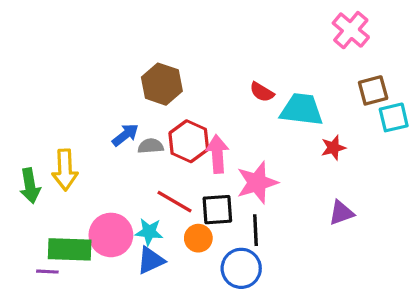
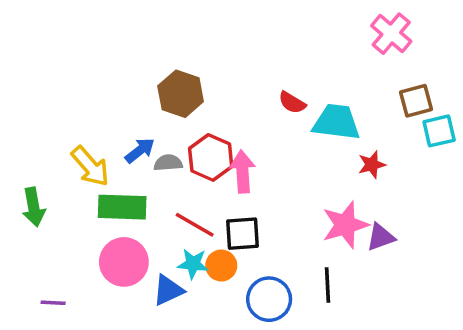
yellow arrow: (65, 170) -> (90, 166), moved, turned -39
pink star: (257, 183) -> (345, 225), moved
black line: (256, 230) -> (328, 285), moved
cyan star: (149, 232) -> (193, 264), moved
green rectangle: (70, 249) -> (122, 207), moved

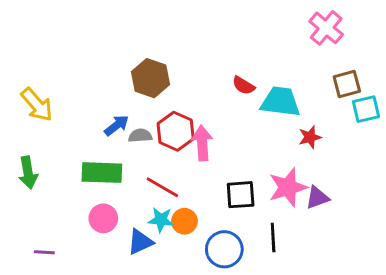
yellow arrow: (90, 166) -> (37, 105), moved
black square: (243, 234) -> (241, 195), moved
pink circle: (124, 262) -> (103, 218), size x0.7

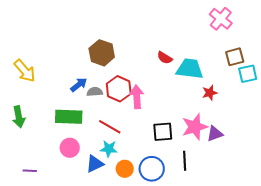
orange circle: (184, 221) -> (125, 169), moved

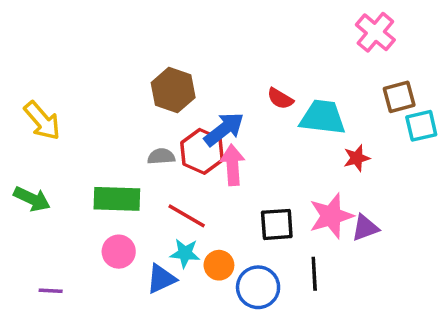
blue arrow: (79, 85) -> (224, 129), moved, size x1.4
green arrow: (19, 117) -> (32, 199), turned -55
orange circle: (125, 169) -> (219, 265), moved

